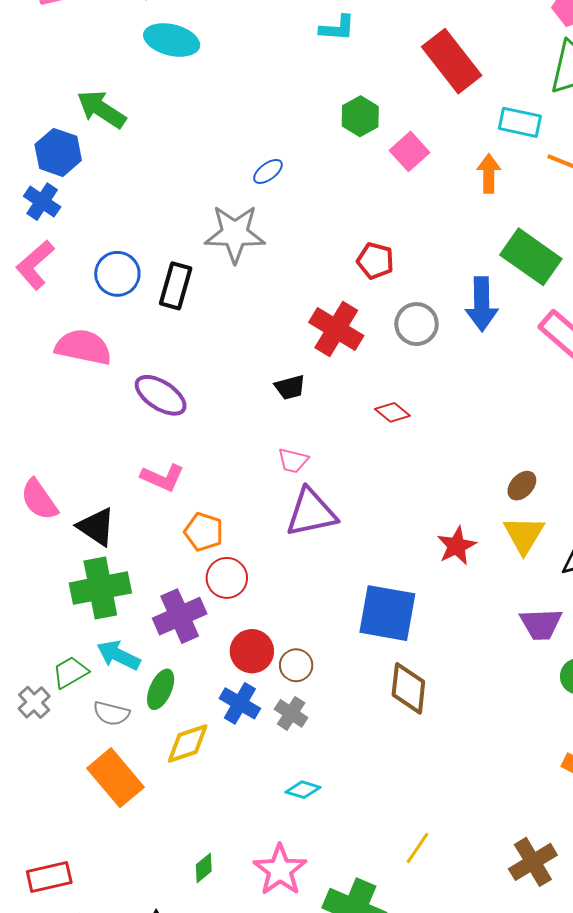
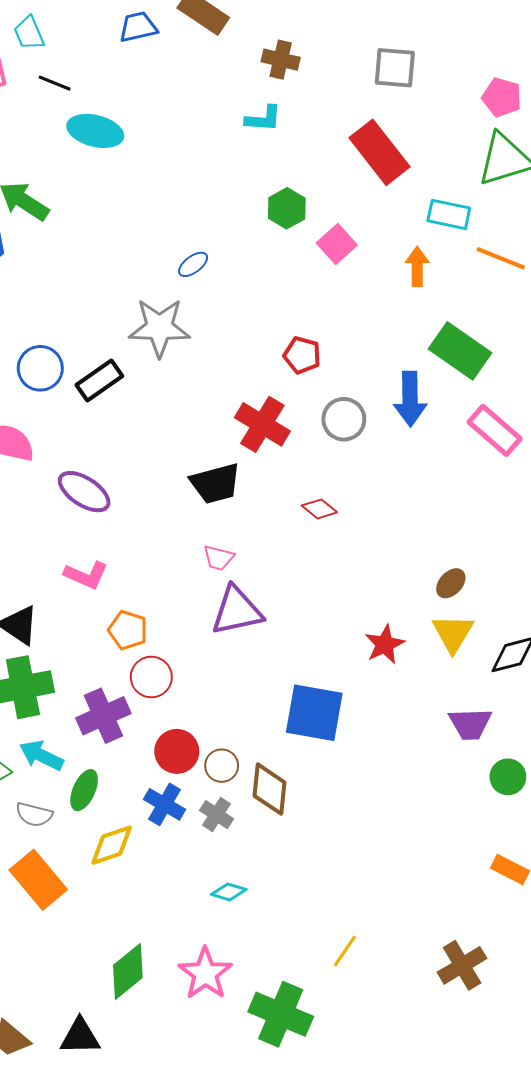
black rectangle: (176, 286) -> (99, 381), turned 39
black trapezoid: (290, 387) -> (215, 483), size x1.6
brown diamond: (408, 688) -> (269, 789), moved
green diamond: (204, 868) -> (128, 971), size x1.8

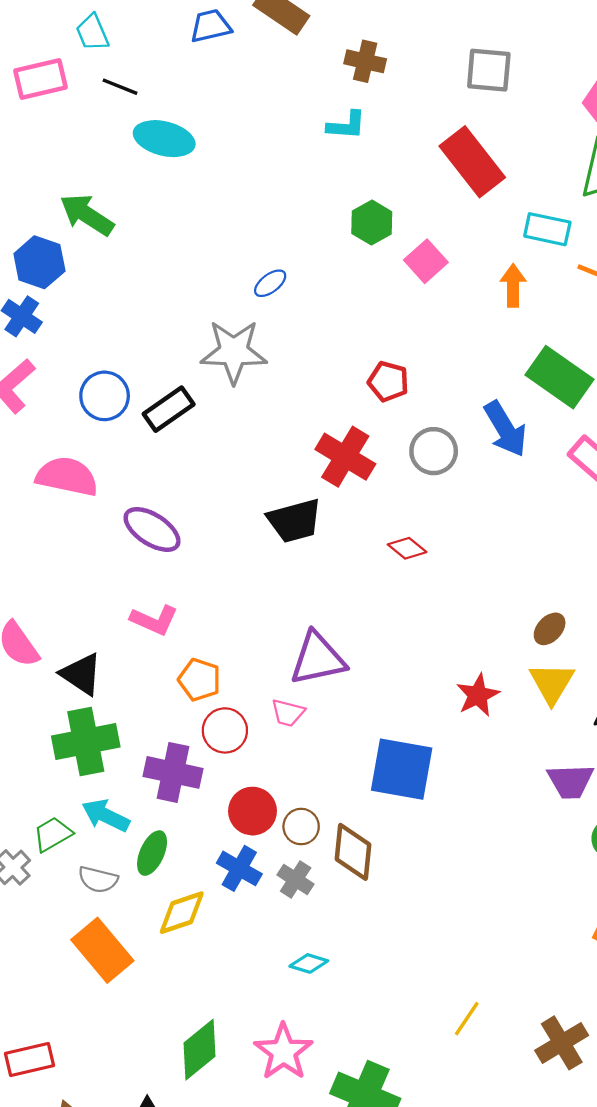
blue arrow: (410, 399) -> (505, 429), turned -30
pink trapezoid: (219, 558) -> (288, 713), moved
purple cross: (103, 716) -> (173, 772), turned 36
yellow line: (345, 951) -> (467, 1019), moved

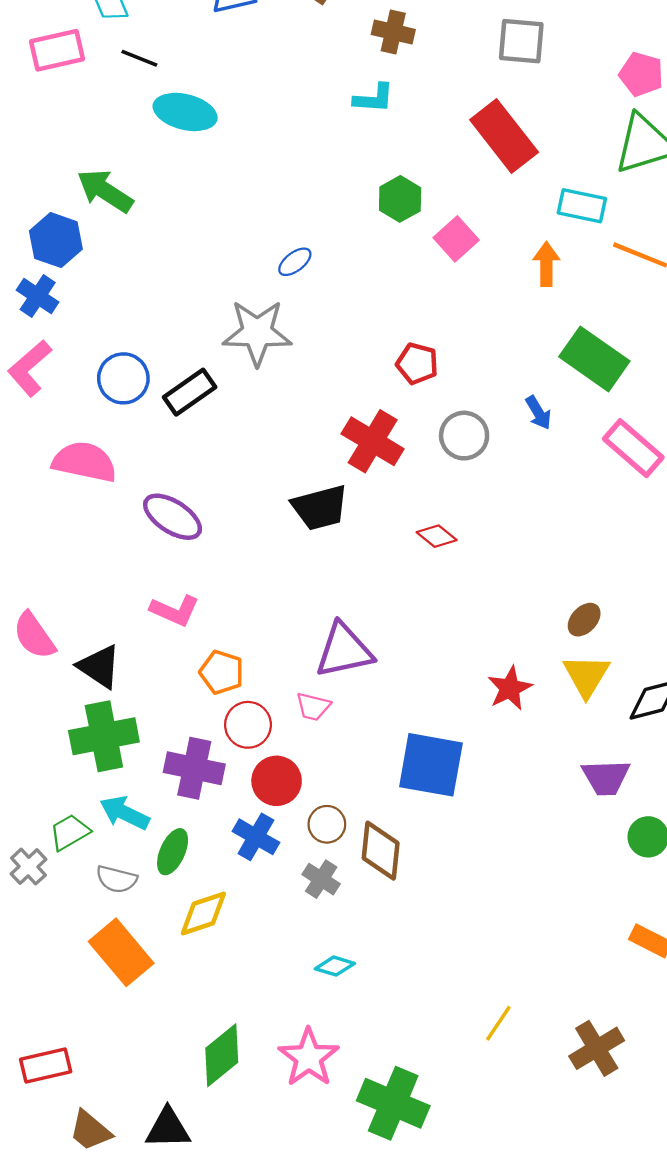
blue arrow: (505, 429) -> (538, 413), size x0.6
red circle: (253, 811) -> (277, 781), moved
blue cross: (239, 868) -> (256, 837), moved

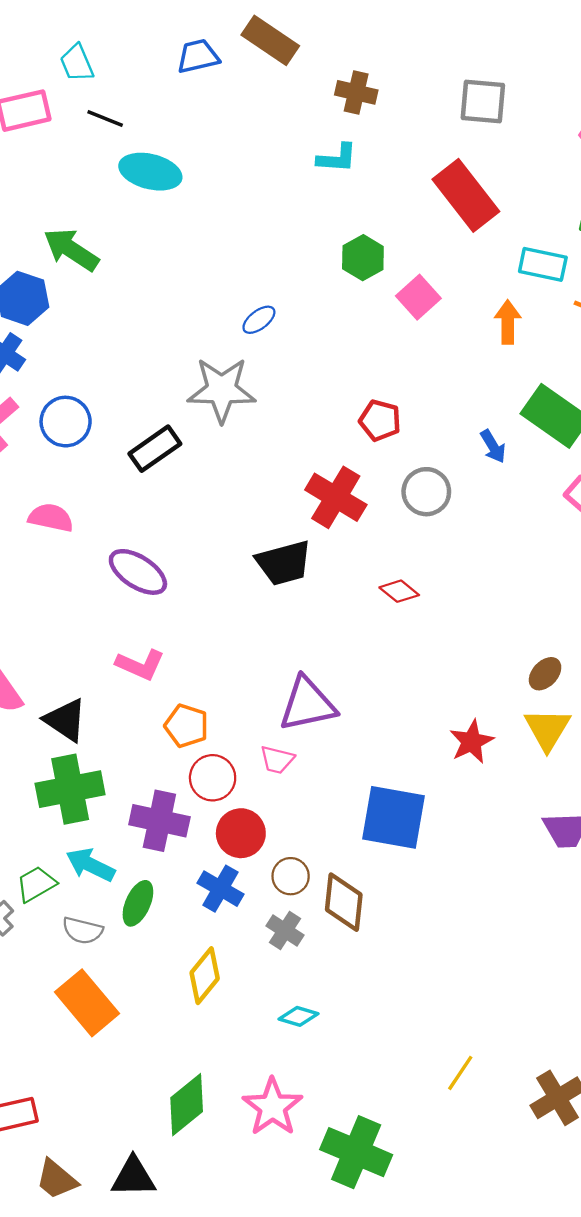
blue circle: (123, 378) -> (66, 422), moved
blue arrow: (538, 413) -> (493, 446), moved
pink semicircle: (84, 462) -> (51, 518), size x0.7
yellow diamond: (203, 913) -> (205, 976), moved, turned -32

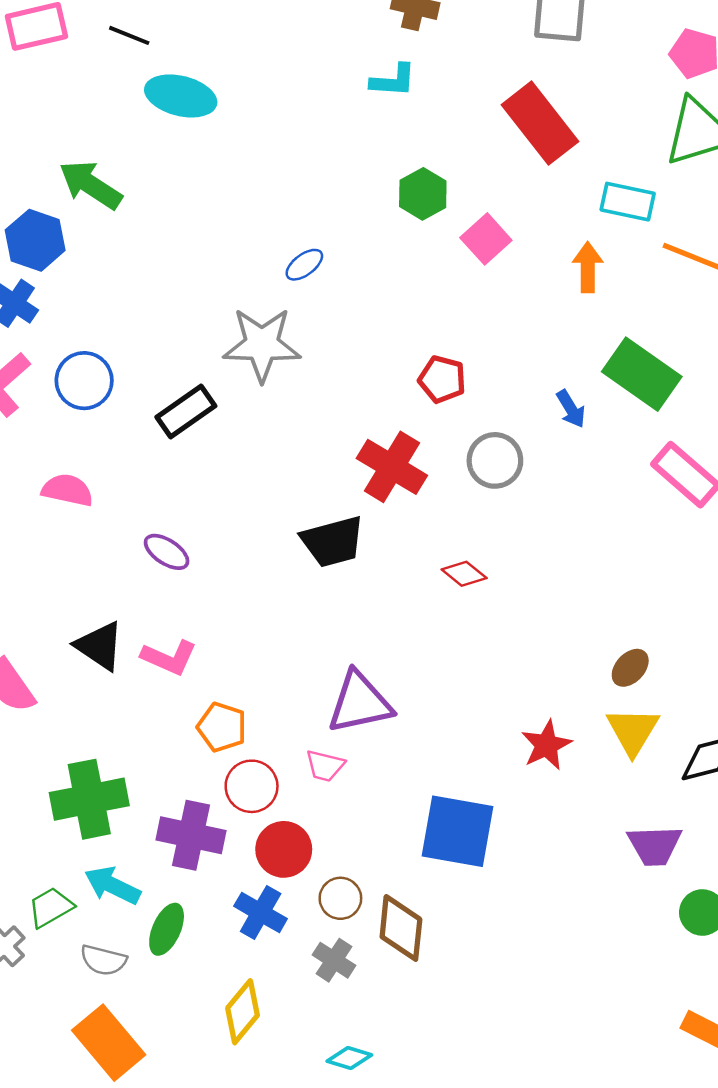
purple ellipse: (138, 572) -> (167, 552), size x0.7
black triangle: (66, 720) -> (100, 646), moved

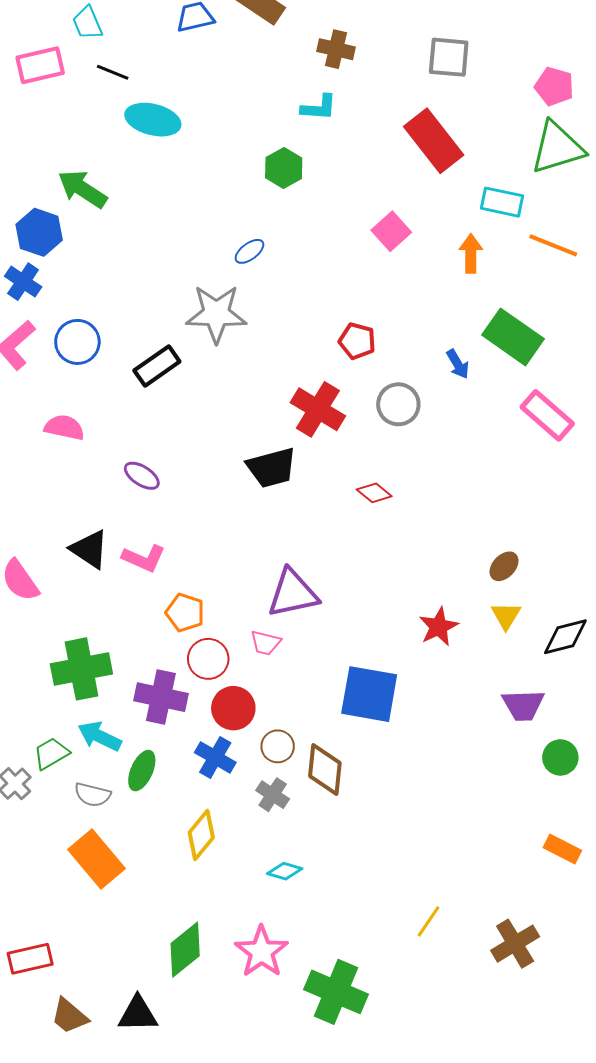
green hexagon: (423, 194) -> (284, 168), moved
yellow triangle: (633, 731) -> (506, 616), size x0.7

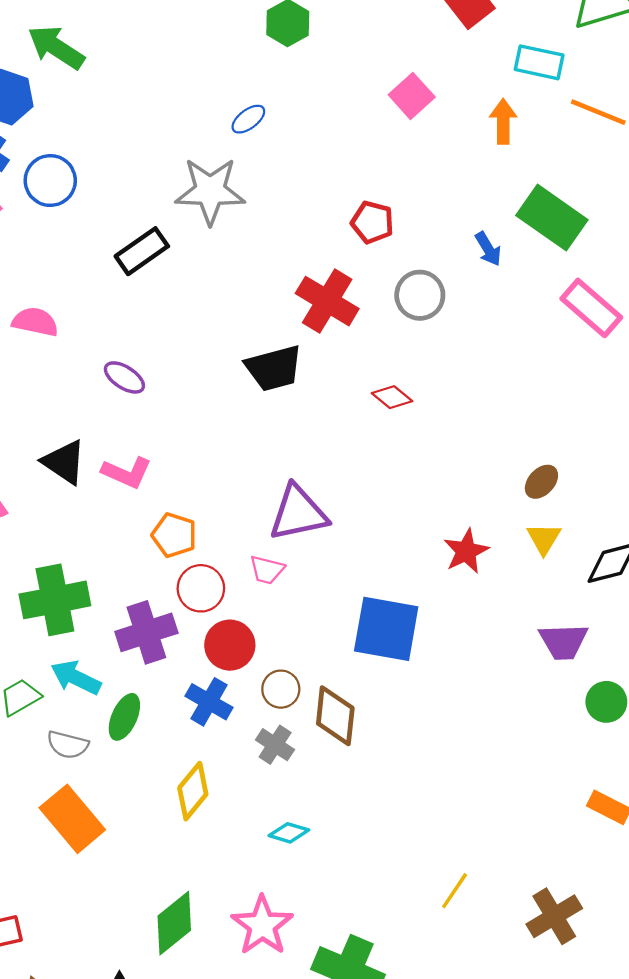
blue circle: (77, 342) -> (50, 181), moved
purple cross: (161, 697) -> (146, 632), turned -30

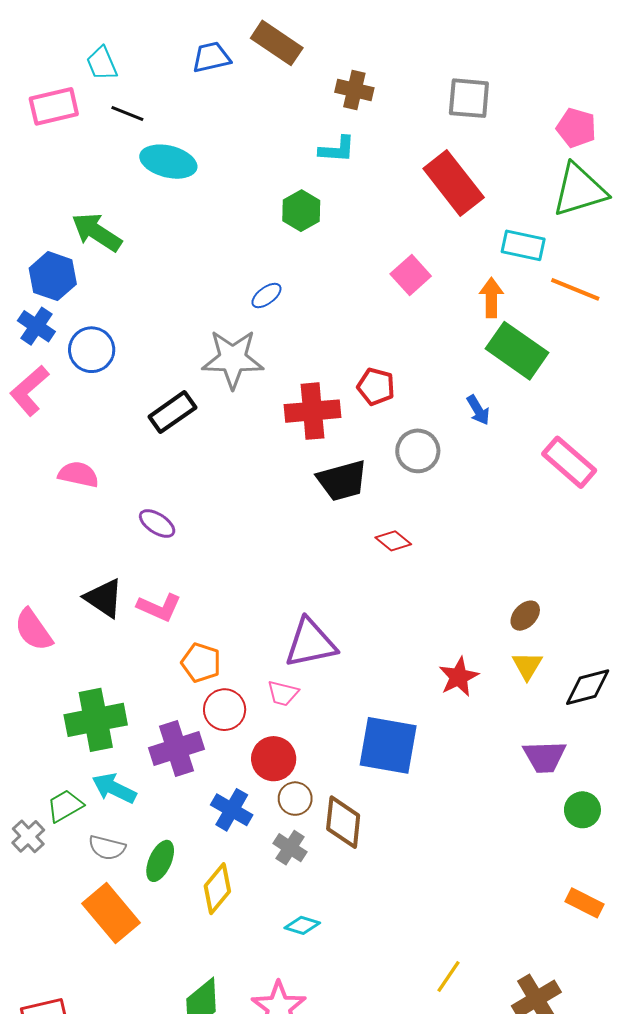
green rectangle: (552, 218) -> (517, 351), moved
red cross: (327, 301) -> (312, 411), moved, turned -36
black trapezoid: (274, 368) -> (342, 481), moved
red circle: (230, 645) -> (274, 759), moved
green ellipse: (124, 717) -> (160, 861), moved

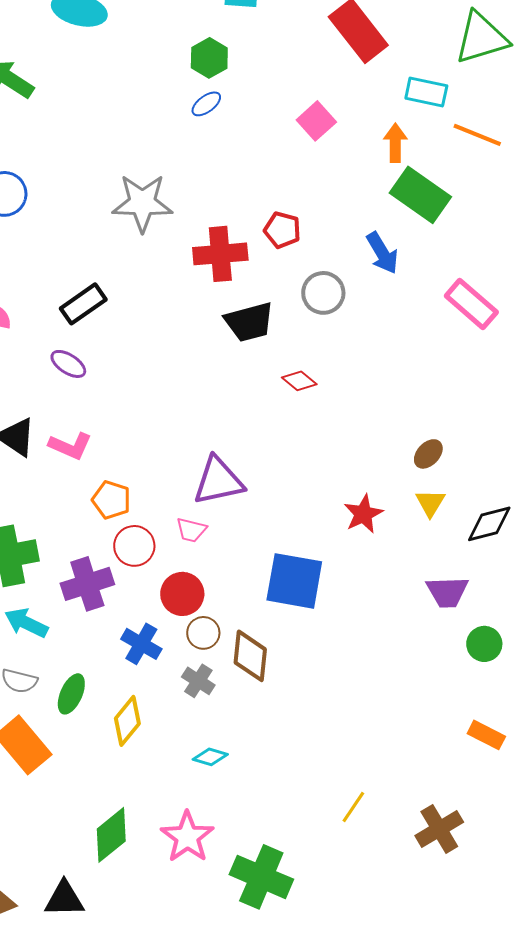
blue ellipse: (266, 296) -> (206, 104), moved
blue arrow: (478, 410) -> (382, 253), size x1.4
black rectangle: (172, 412) -> (83, 304), moved

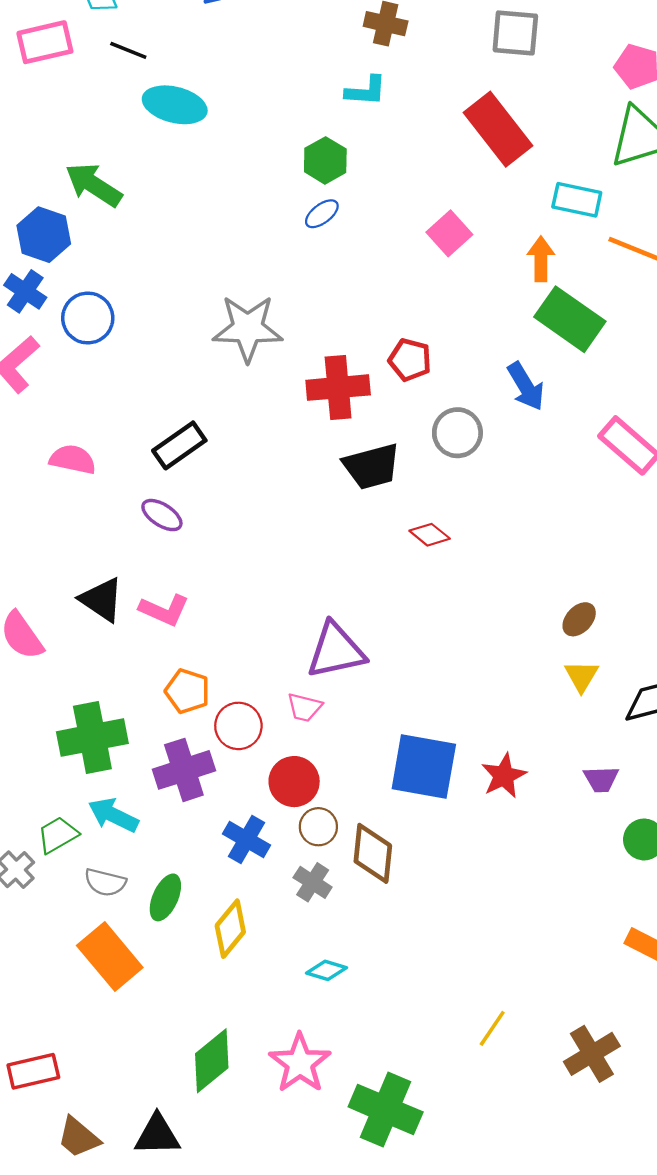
orange pentagon: (111, 500) -> (187, 691), moved
red star: (363, 514) -> (504, 776), moved
purple trapezoid: (447, 592) -> (601, 779), size x0.7

